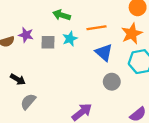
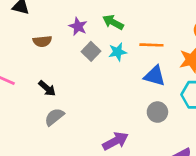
purple star: (26, 35) -> (78, 26), moved
gray square: (48, 42) -> (91, 51), turned 32
blue triangle: (104, 52) -> (155, 76), turned -36

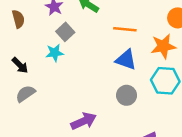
brown semicircle: (42, 41) -> (18, 19), turned -102
cyan star: (118, 52) -> (55, 53), moved

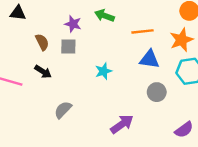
gray square: (65, 32) -> (68, 46), moved, turned -35
cyan star: (55, 53) -> (103, 71), moved
black arrow: (20, 65) -> (43, 72), moved

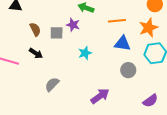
purple star: (73, 24) -> (73, 25), moved

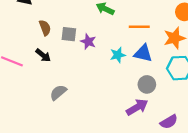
purple star: (73, 25) -> (88, 42), moved
cyan star: (85, 53) -> (118, 55), moved
purple arrow: (100, 96) -> (137, 107), moved

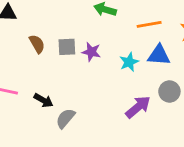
black arrow: (43, 55) -> (43, 100), moved
purple arrow: (137, 107) -> (138, 107), moved

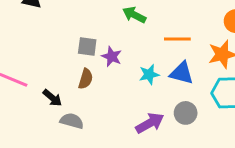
brown semicircle: (37, 44) -> (86, 79), moved, turned 36
gray semicircle: (65, 118) -> (72, 121), turned 55

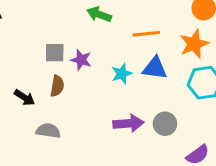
black arrow: (52, 98) -> (25, 97), moved
gray circle: (186, 113) -> (165, 124), moved
purple arrow: (150, 123) -> (128, 123), turned 32

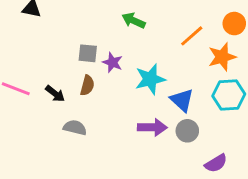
orange line: (146, 34) -> (192, 36), moved, turned -40
blue triangle: (155, 68) -> (182, 100), moved, turned 30
cyan star: (122, 74) -> (150, 79), size x1.5

